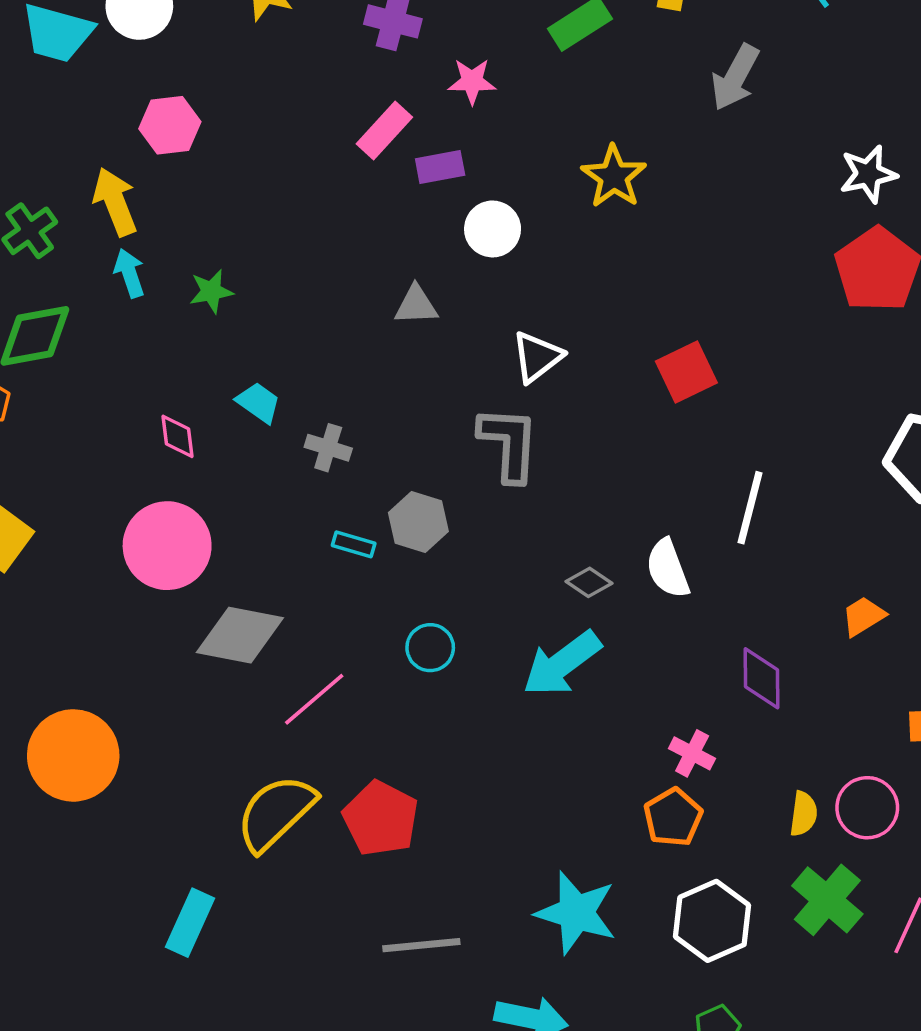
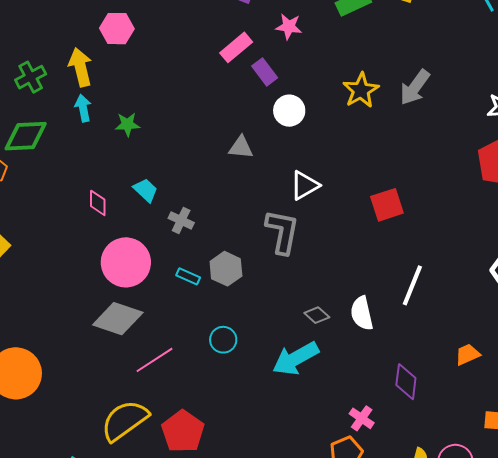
gray arrow: (735, 77) -> (415, 87), moved
purple rectangle: (440, 167) -> (265, 72), turned 56
pink circle: (167, 546) -> (126, 262), moved

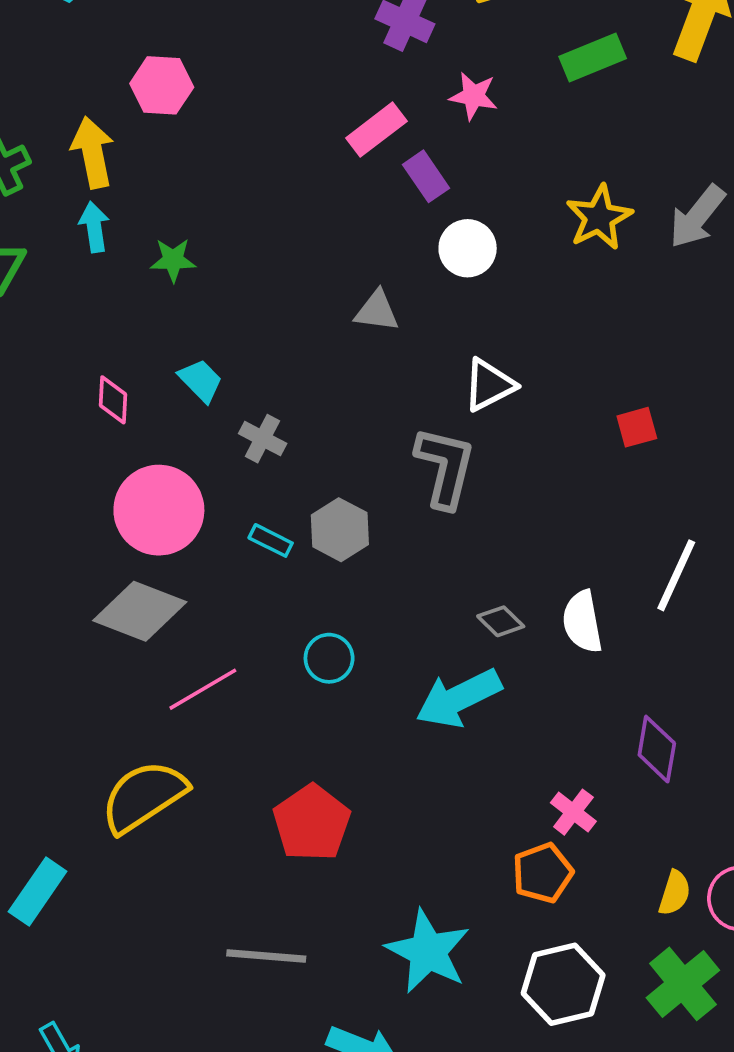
red square: (387, 205) -> (637, 427), size x0.7
red pentagon: (183, 431) -> (312, 823), moved

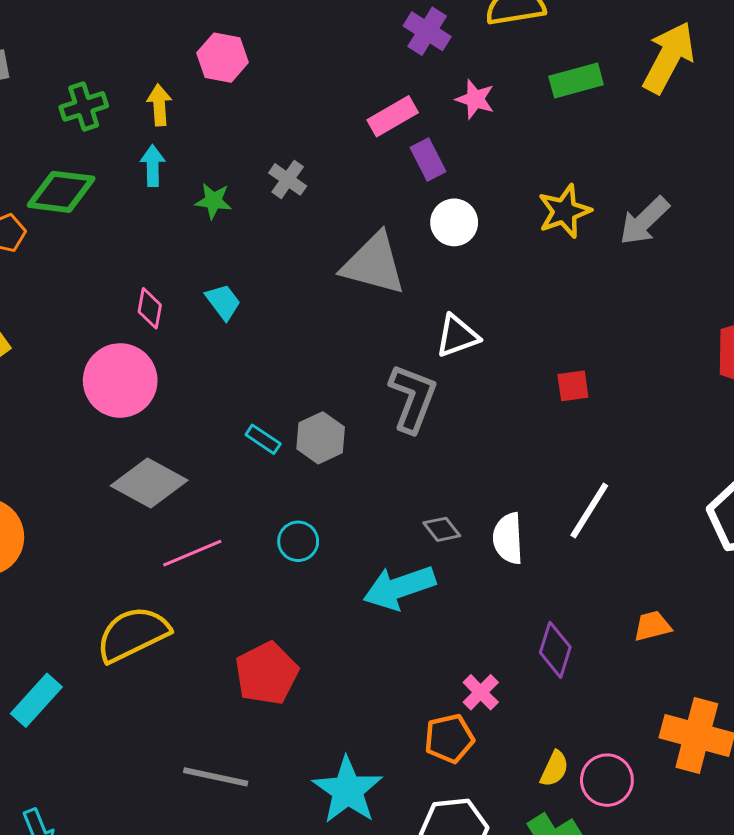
yellow arrow: (93, 152) -> (159, 105), size x0.7
gray triangle: (377, 311) -> (374, 264), size x1.8
gray cross: (263, 439) -> (288, 179), moved
pink circle: (159, 510) -> (120, 380), moved

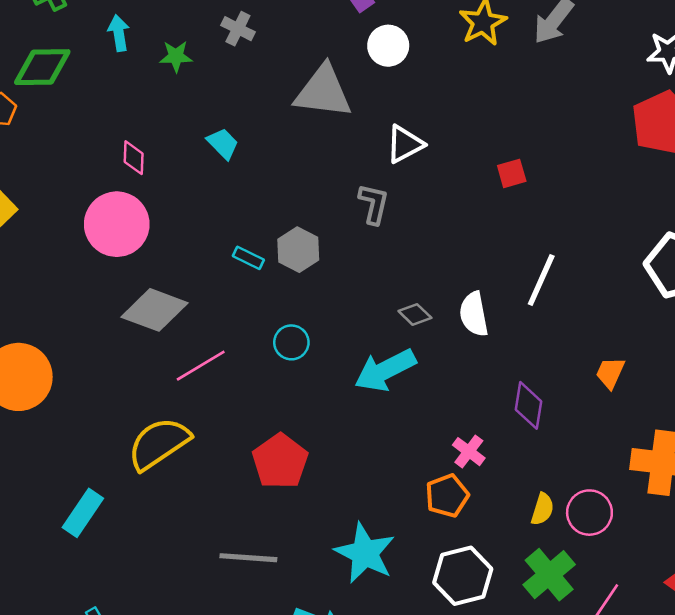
cyan trapezoid: (223, 302) -> (223, 144), moved
gray L-shape: (413, 398) -> (374, 204), size x0.7
orange trapezoid: (652, 626) -> (610, 373), turned -44

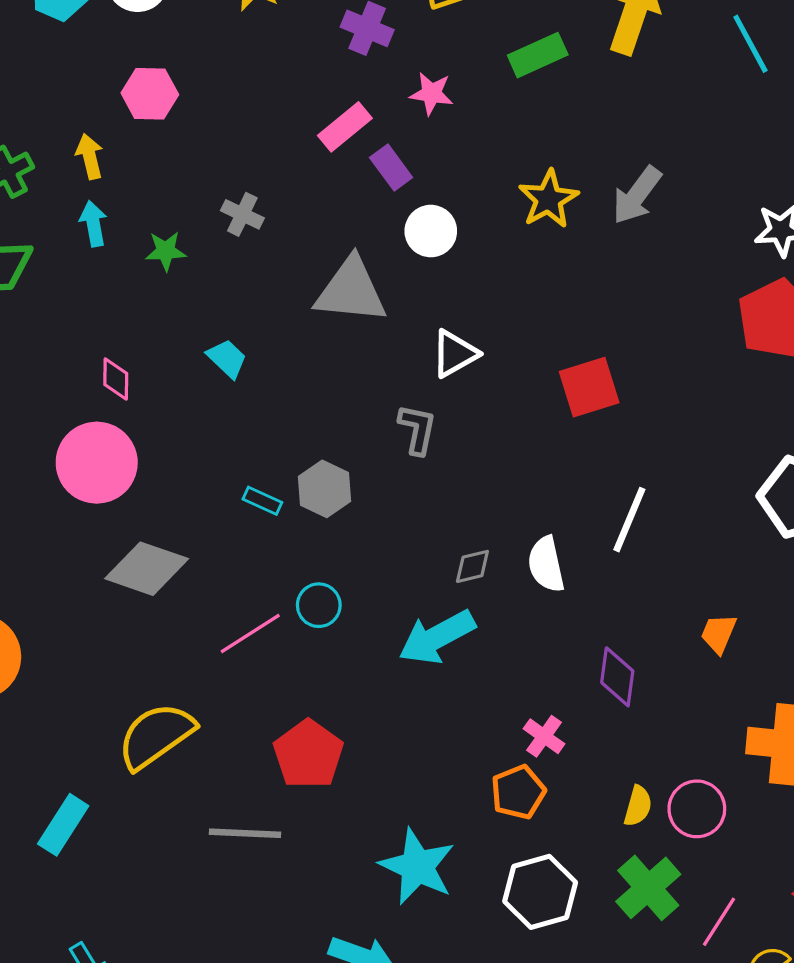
red square: (512, 173) -> (589, 387), size x1.6
gray diamond: (415, 314) -> (472, 566), turned -56
pink line: (201, 366) -> (250, 634), moved
gray line: (248, 558) -> (245, 833), moved

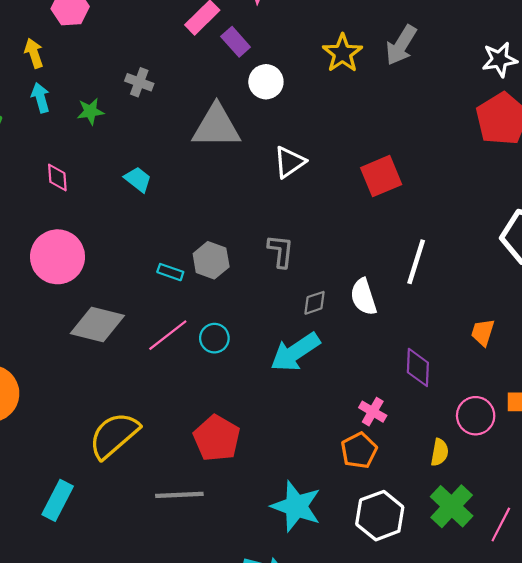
pink diamond: (116, 379) -> (57, 178), moved
gray L-shape: (417, 429) -> (281, 251), moved
pink line: (250, 634) -> (168, 335), moved
pink circle: (697, 809) -> (476, 416), moved

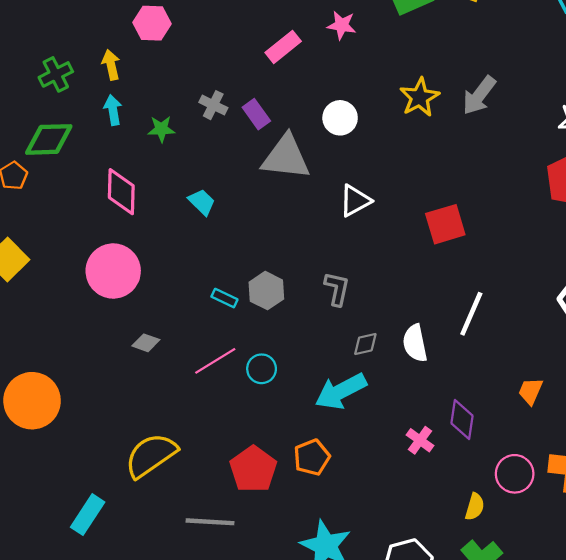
purple rectangle: (236, 42) -> (256, 114), moved
pink diamond: (57, 178) -> (121, 192), size x1.6
gray diamond: (97, 324) -> (146, 343), size x0.5
pink cross: (373, 412) -> (420, 440), moved
orange pentagon: (359, 450) -> (312, 457), moved

